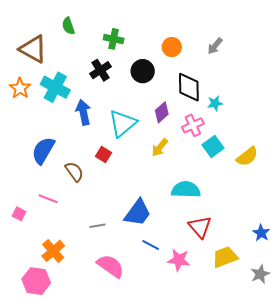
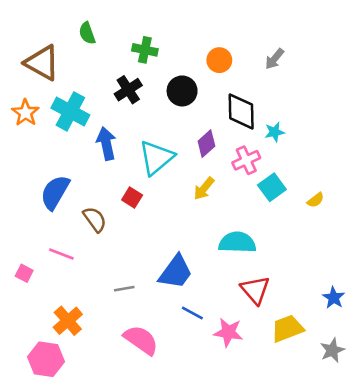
yellow semicircle: (247, 157) -> (316, 200), size x0.6

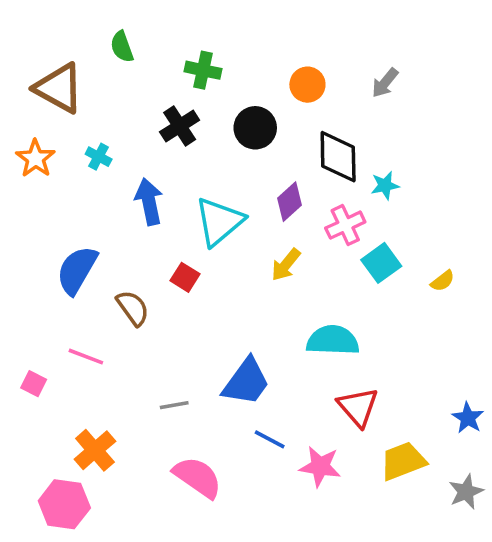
cyan cross: (70, 111) -> (99, 157), size x0.5

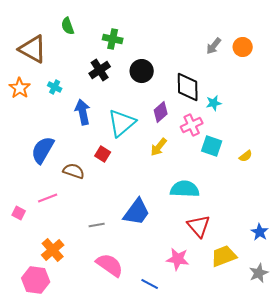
orange circle: (307, 85) -> (243, 47), moved
cyan square: (381, 263) -> (212, 146), turned -35
brown semicircle: (133, 308) -> (74, 171), turned -35
pink line: (86, 357) -> (48, 198), turned -42
blue line: (270, 439) -> (150, 284), moved

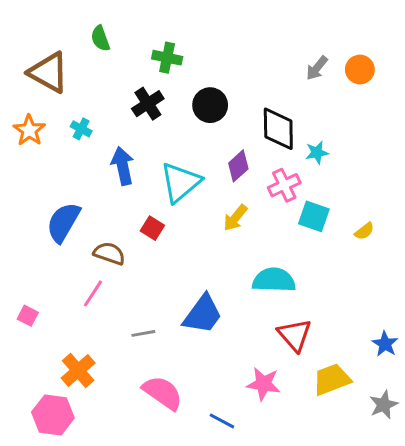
pink line: (48, 198) -> (93, 293), moved, turned -36

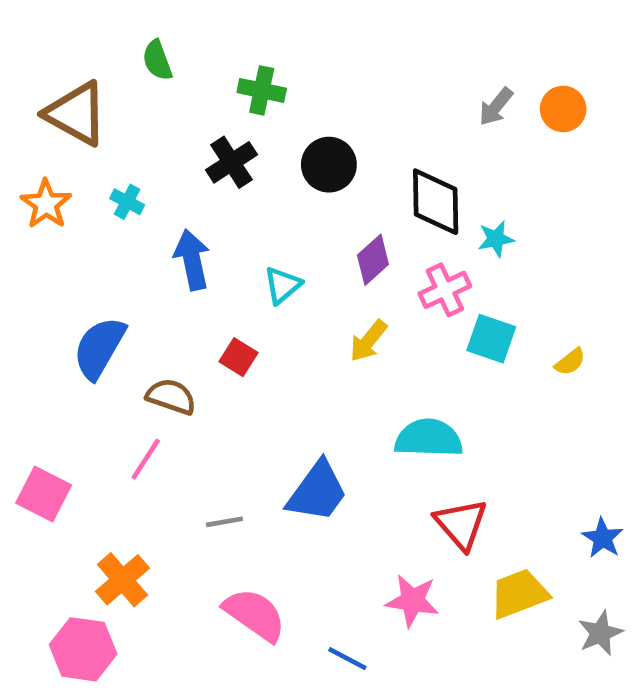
cyan triangle: (180, 182) -> (283, 285), size x0.6
pink square: (28, 316) -> (44, 494), size x1.6

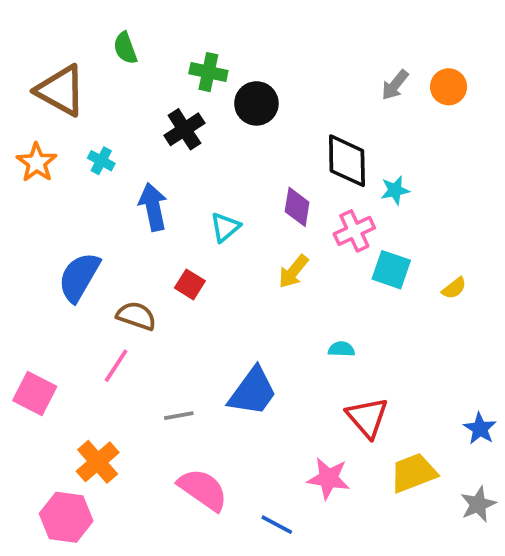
black circle: (329, 165) -> (256, 103), moved
purple diamond: (373, 260) -> (297, 207), turned -39
cyan semicircle: (429, 438) -> (341, 349), size x0.5

